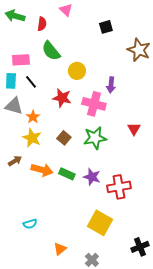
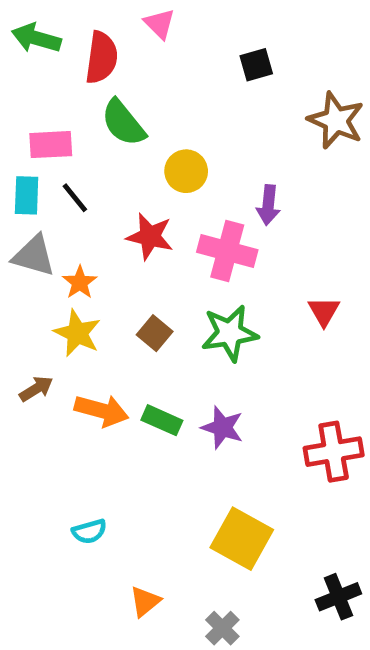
red semicircle: (42, 24) -> (101, 58), size x1.5
red cross: (119, 187) -> (334, 452), moved
cyan semicircle: (30, 224) -> (89, 531), moved

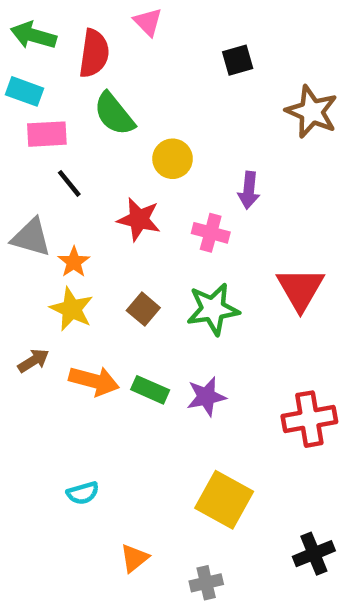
cyan rectangle: (27, 195) -> (24, 91), moved, turned -72
pink cross: (227, 251) -> (211, 233), size x0.7
red triangle: (324, 311) -> (300, 289), size x1.6
purple star: (222, 427) -> (206, 397), turned -30
gray cross: (222, 628) -> (206, 583), turned 32

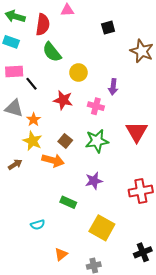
pink triangle: (148, 22) -> (67, 10), turned -48
pink rectangle: (47, 134) -> (14, 71), moved
orange arrow: (94, 381) -> (53, 160), moved
green rectangle: (150, 390) -> (68, 202), moved

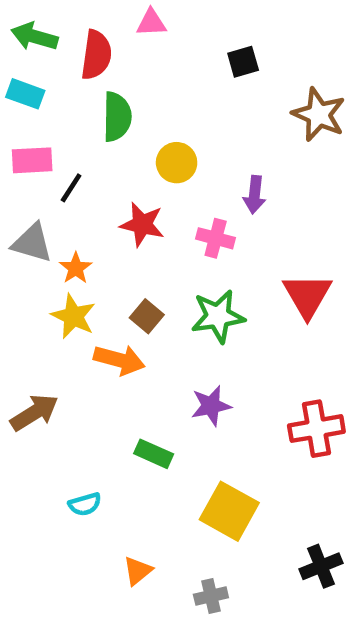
green semicircle: (52, 52) -> (117, 117), turned -140
black line: (31, 84) -> (71, 188), turned 72
brown arrow: (15, 164) -> (34, 413), moved, size x1.5

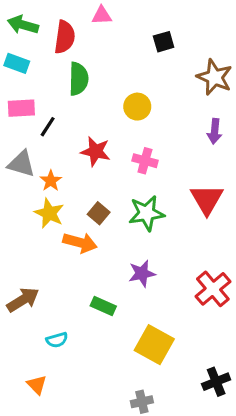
yellow circle: (177, 163) -> (137, 107), moved
purple arrow: (255, 195) -> (215, 131), moved
brown arrow: (34, 413) -> (23, 300), moved
red cross: (316, 429) -> (213, 289), turned -30
orange triangle: (138, 571) -> (37, 385), moved, turned -35

